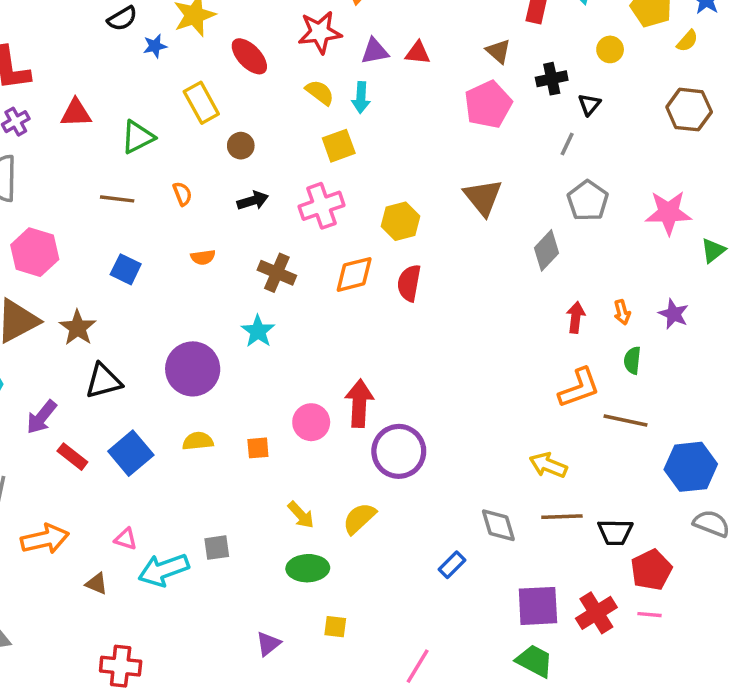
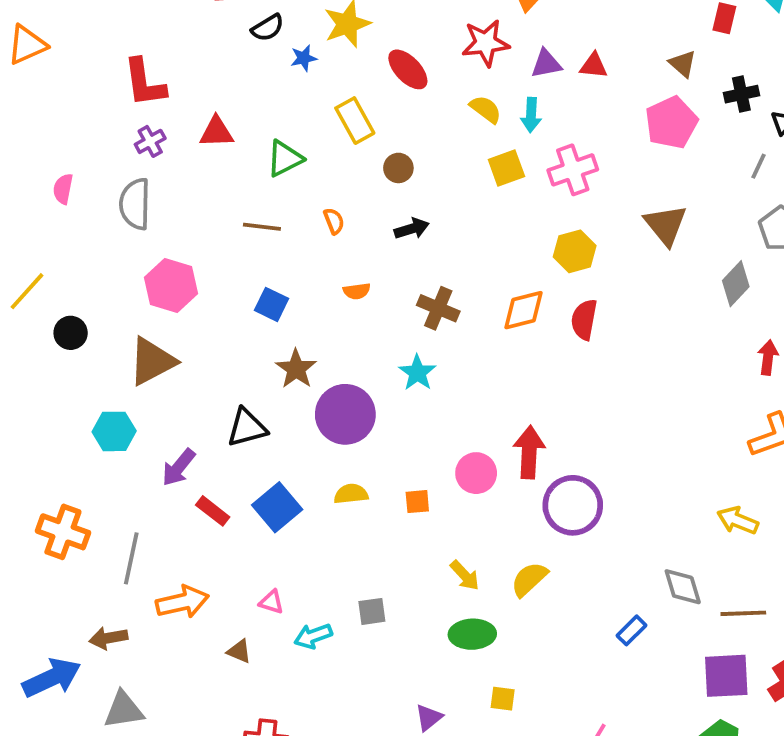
pink cross: (321, 206) -> (573, 170), moved
brown star: (78, 328) -> (296, 369), moved
brown line: (562, 517) -> (743, 613), moved
cyan arrow: (163, 570) -> (313, 636), size x0.7

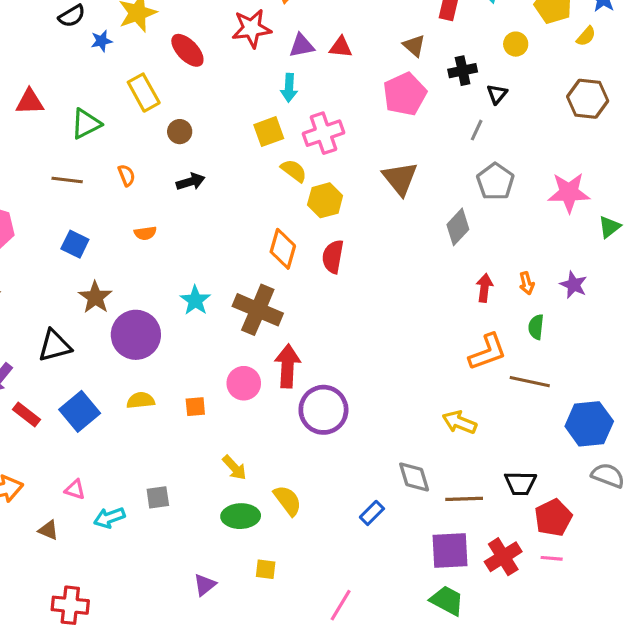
yellow semicircle: (486, 109) -> (294, 171), moved
brown cross: (438, 308) -> (258, 310), moved, size x1.4
orange diamond: (523, 310) -> (283, 249), turned -60
yellow semicircle: (529, 579) -> (288, 500), moved, turned 96

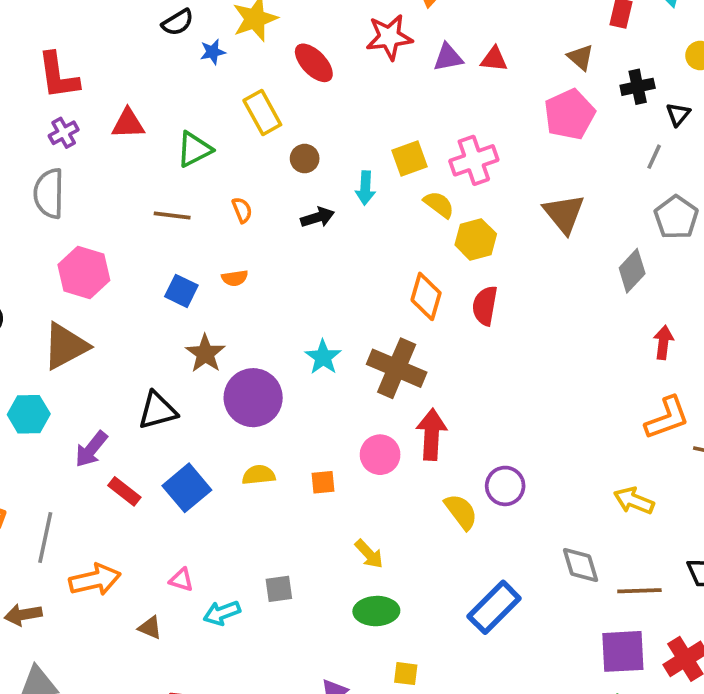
cyan arrow: (289, 88) -> (365, 188), moved
orange semicircle: (145, 233) -> (235, 278), moved
purple circle: (323, 410) -> (505, 486), moved, size x0.7
yellow semicircle: (288, 500) -> (461, 512), moved
blue rectangle: (372, 513) -> (494, 607), moved, size x1.8

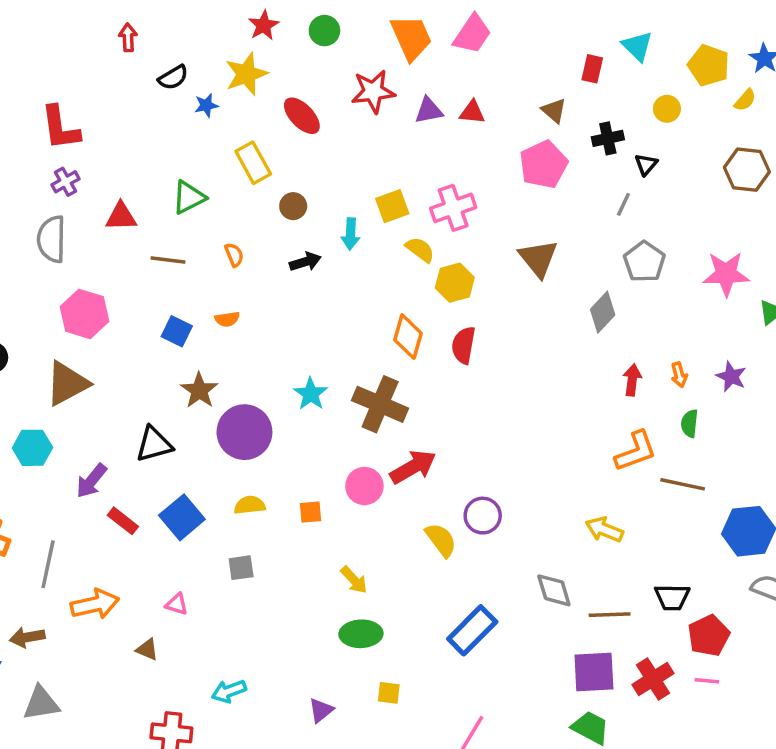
red triangle: (128, 124) -> (121, 217), moved
red arrow: (432, 434) -> (413, 467), turned 57
gray square: (279, 589) -> (241, 568), moved
cyan arrow: (222, 613) -> (229, 691), moved

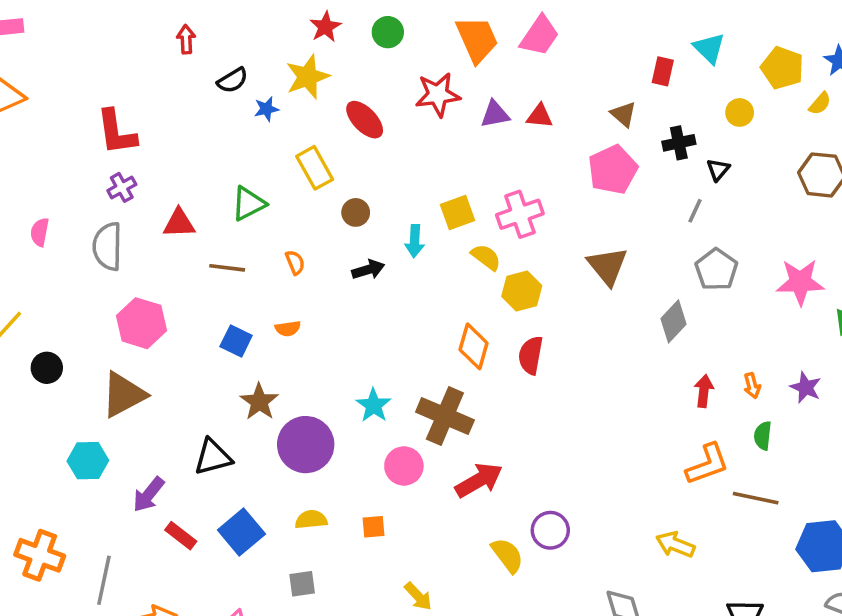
pink circle: (364, 486) -> (404, 466), moved

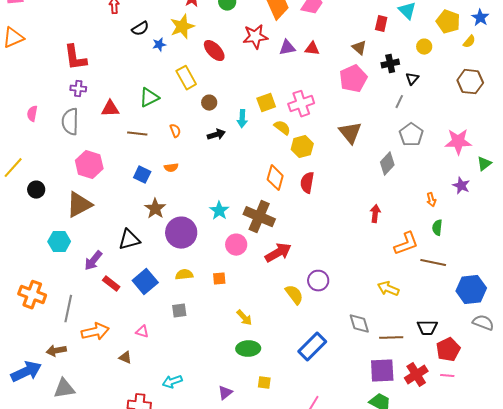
purple cross: (122, 187) -> (78, 89), turned 35
purple star: (806, 387) -> (461, 186), moved
red arrow: (704, 391) -> (375, 214), moved

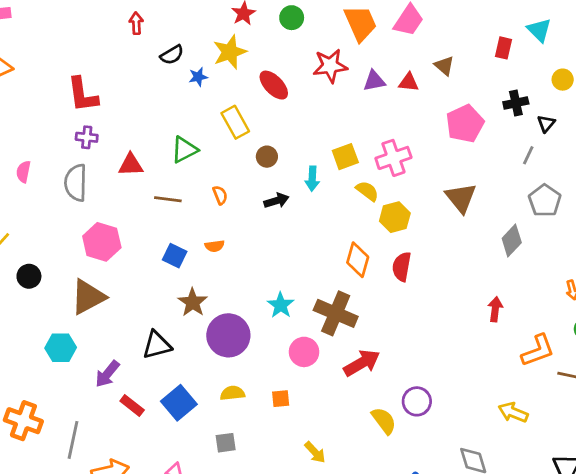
brown triangle: (359, 48) -> (444, 66), moved

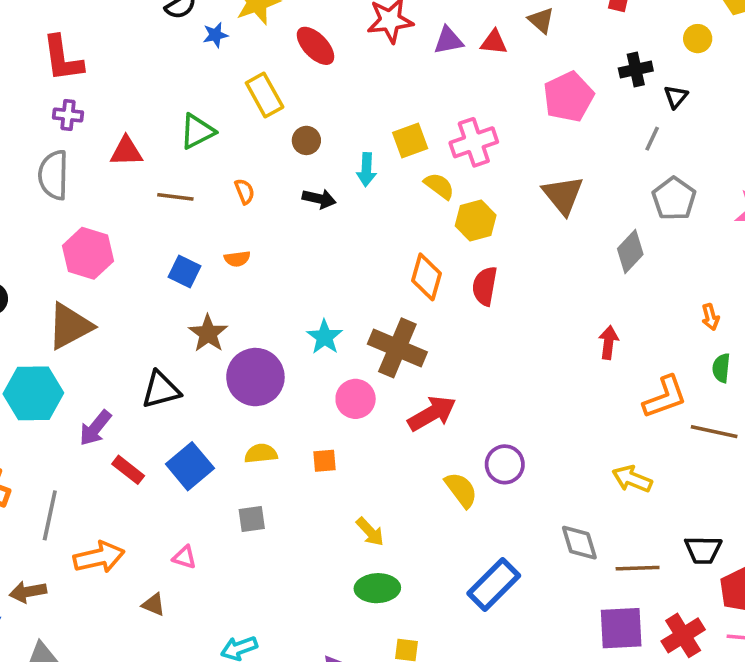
black arrow: (277, 201) -> (319, 199), turned 30
cyan hexagon: (61, 348) -> (33, 393), size x1.4

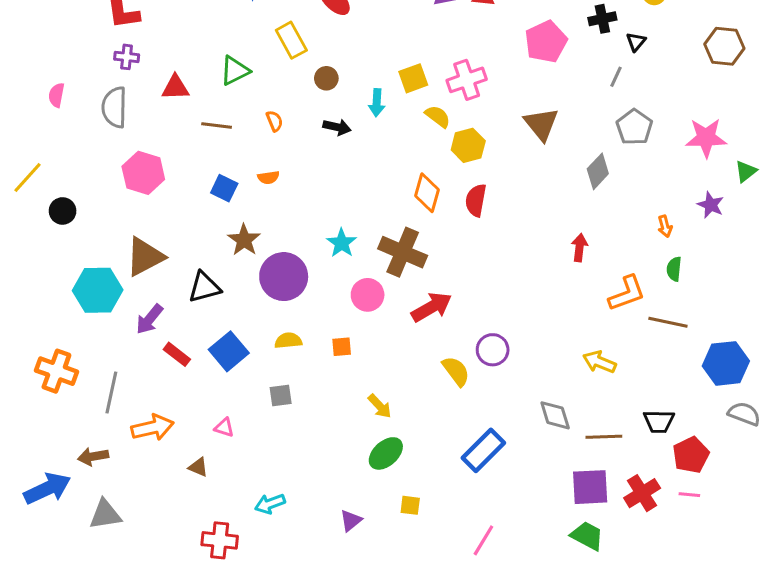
brown triangle: (70, 326) -> (145, 257), moved
green ellipse: (377, 588) -> (386, 453), turned -40

